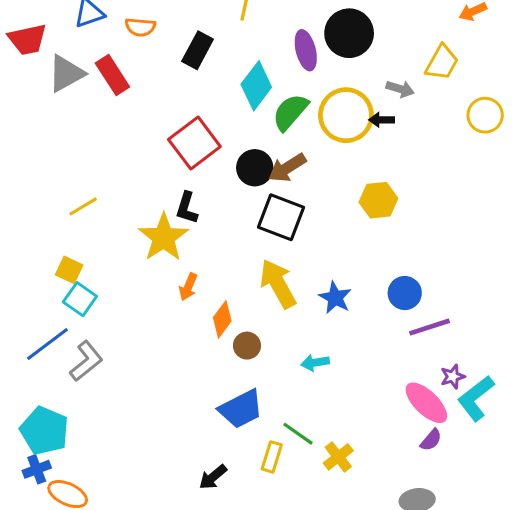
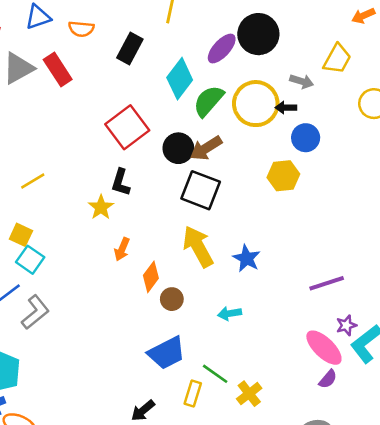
purple ellipse: (306, 50) -> (222, 48), turned 56
yellow star: (163, 237) -> (101, 207), size x0.6
blue circle: (405, 293) -> (306, 138), moved

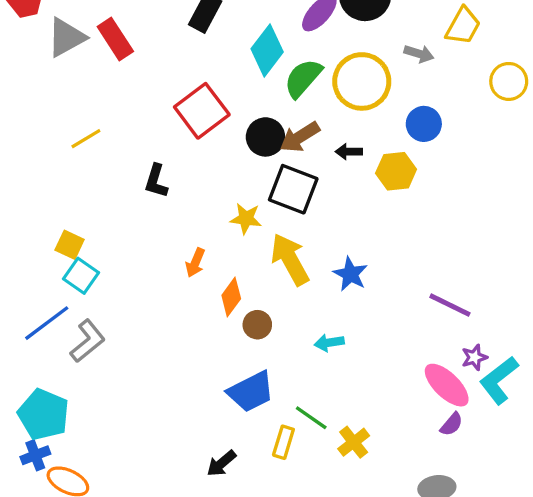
black arrow: (286, 108) -> (349, 152), moved
yellow line: (33, 181) -> (86, 139), moved
black L-shape: (121, 182) -> (156, 181), moved
yellow star: (101, 207) -> (246, 219), moved, turned -30
purple line: (327, 283) -> (450, 305), turned 44

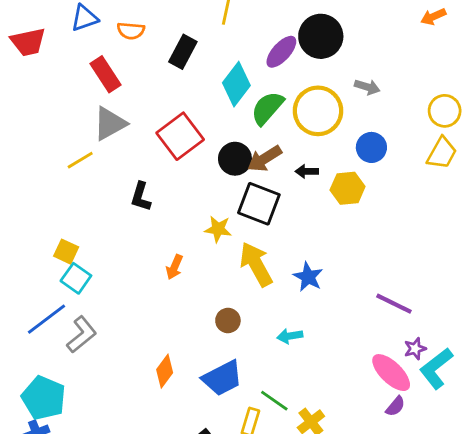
yellow trapezoid: (463, 26) -> (442, 153), moved
gray triangle: (66, 37) -> (110, 124), moved
orange diamond: (231, 297) -> (165, 371), moved

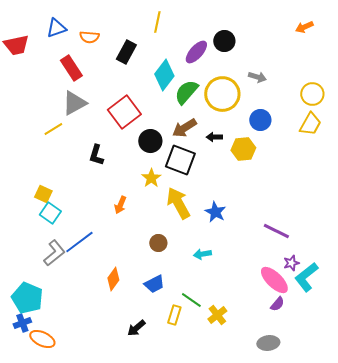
black circle: (321, 36) -> (224, 41), size x0.7
black circle: (235, 159) -> (150, 141), moved
yellow star: (218, 229) -> (151, 178), turned 30
blue line: (46, 319) -> (79, 242), moved
blue trapezoid: (222, 378) -> (154, 284), size x0.7

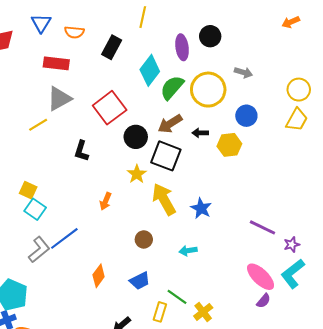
blue triangle: (56, 28) -> (41, 23), turned -40
purple ellipse: (196, 52) -> (182, 47), turned -50
red rectangle: (71, 68) -> (56, 63), turned -50
purple star: (291, 263) -> (292, 245), moved

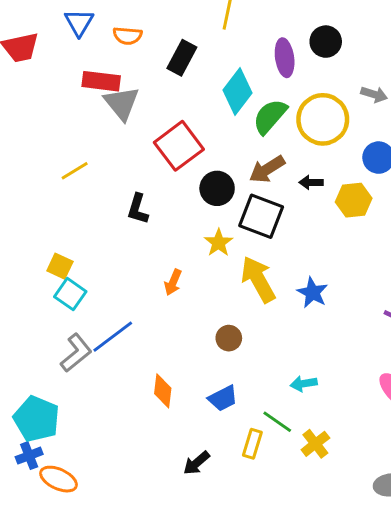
gray triangle: (59, 99) -> (122, 103), moved, turned -40
cyan arrow: (188, 251) -> (304, 384), moved
orange diamond: (99, 276) -> (163, 391), turned -30

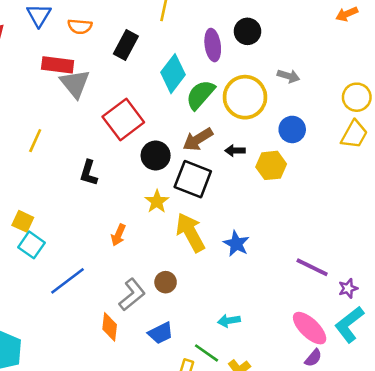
yellow line: (75, 171) -> (35, 141), turned -35
gray L-shape: (76, 353) -> (132, 295), moved

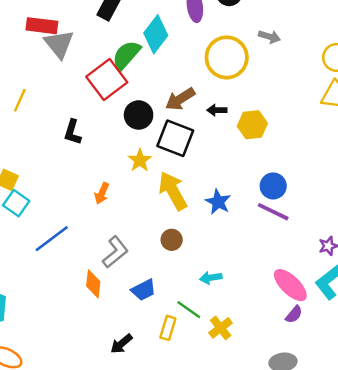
green semicircle: (200, 95) -> (126, 55), moved
blue circle: (292, 129) -> (273, 186), moved
purple line: (312, 267) -> (273, 212), moved
brown circle: (166, 282) -> (172, 240), moved

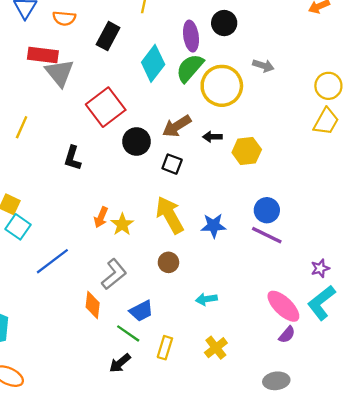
green semicircle: (126, 55) -> (190, 68), moved
black square: (175, 138) -> (172, 164), size x0.6
yellow star: (140, 160) -> (122, 224), moved
blue star: (218, 202) -> (214, 226), turned -30
green line: (189, 310) -> (128, 333), moved

